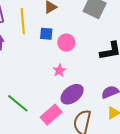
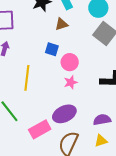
yellow line: (23, 21) -> (27, 78), moved
pink star: (59, 70) -> (71, 82), moved

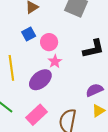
blue square: (52, 49) -> (29, 34), turned -32
purple ellipse: (64, 114) -> (40, 80), moved

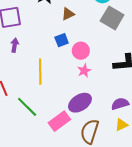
purple ellipse: (40, 80) -> (80, 103), moved

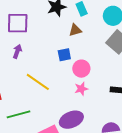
yellow line: (40, 72) -> (38, 82), turned -65
green line: (27, 107) -> (19, 114), turned -70

